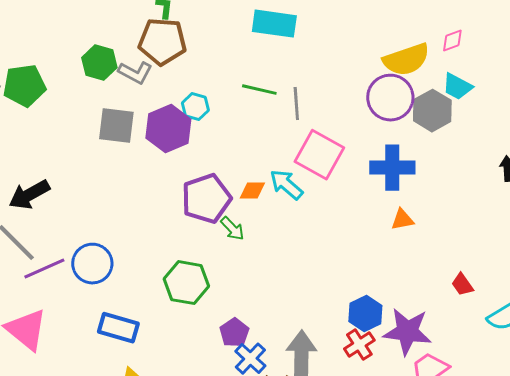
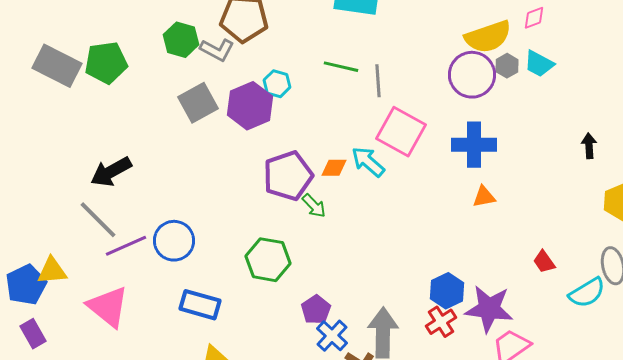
gray hexagon: (432, 111) -> (507, 66), moved, size x0.6
gray square: (116, 126) -> (198, 103), turned -36

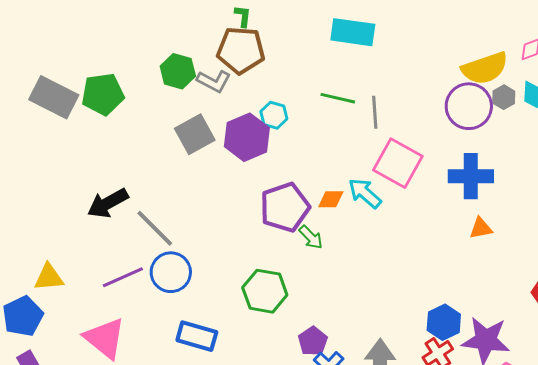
gray line: (98, 220) -> (155, 228), moved
yellow triangle: (52, 271) -> (49, 277), moved

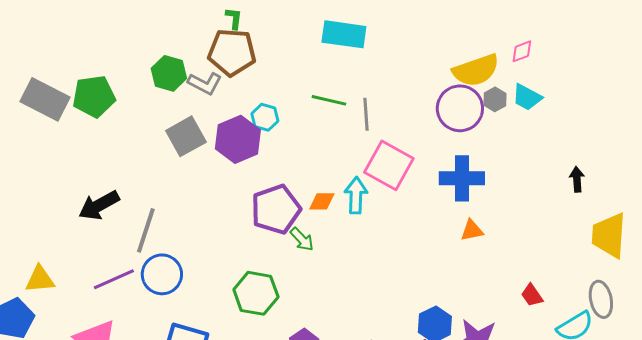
cyan arrow: (365, 193) -> (356, 195), turned 51
gray line: (155, 228) -> (146, 230), turned 63

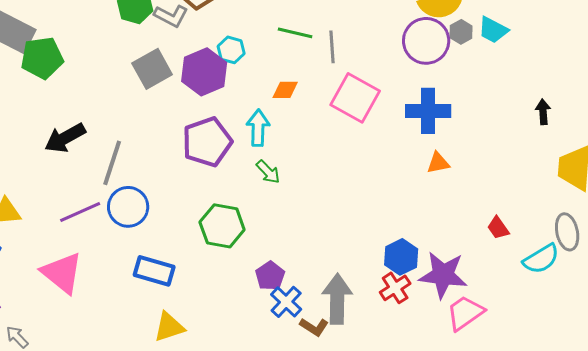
green pentagon: (94, 96) -> (42, 58), moved
cyan arrow: (356, 195) -> (258, 128), moved
orange diamond: (322, 201) -> (285, 90), moved
purple pentagon: (276, 209) -> (207, 142), moved

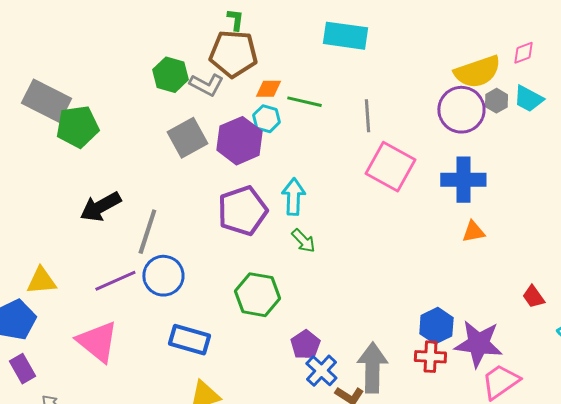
green line: (295, 33) -> (304, 102), moved
orange diamond: (285, 90) -> (268, 89), moved
red cross: (395, 288) -> (430, 357), turned 36

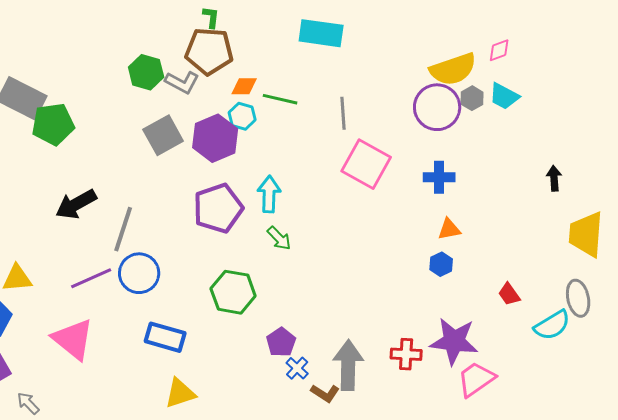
blue cross: (463, 180) -> (439, 177), size x0.7
blue hexagon: (436, 326) -> (441, 264), moved, size x0.7
blue cross: (321, 371) -> (297, 368), size x0.7

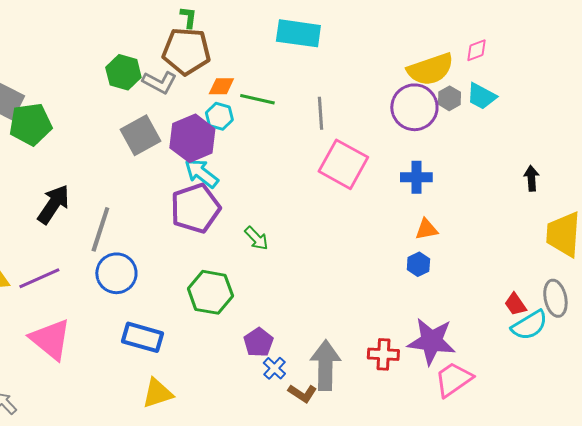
cyan arrow: (269, 194) -> (201, 173), moved, turned -54
black arrow: (76, 204) -> (53, 204), turned 153
purple line: (91, 278) -> (39, 278), moved
red trapezoid: (509, 294) -> (515, 304), moved

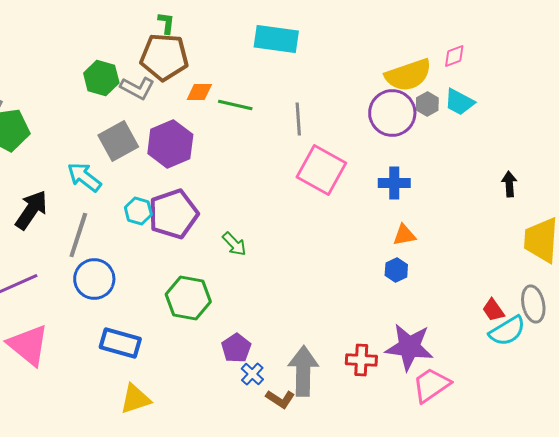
cyan hexagon: (219, 116) -> (138, 211), moved
cyan arrow: (201, 173) -> (84, 177), moved

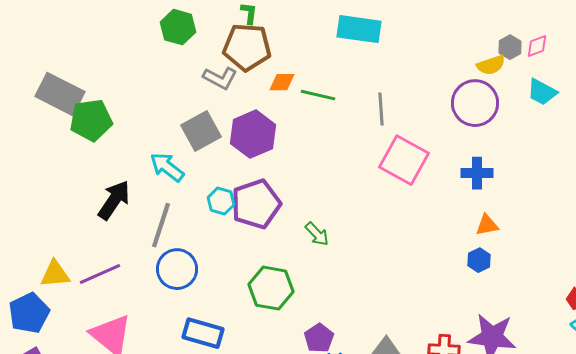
yellow semicircle: (408, 75) -> (491, 65), size x0.6
green hexagon: (101, 78) -> (178, 27), moved
gray hexagon: (427, 104) -> (510, 47), moved

